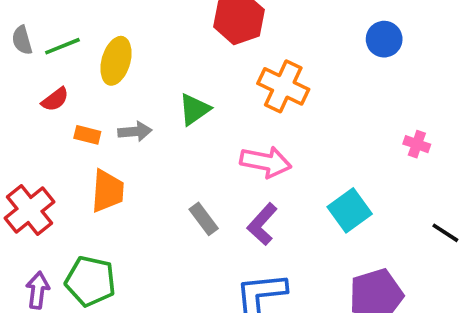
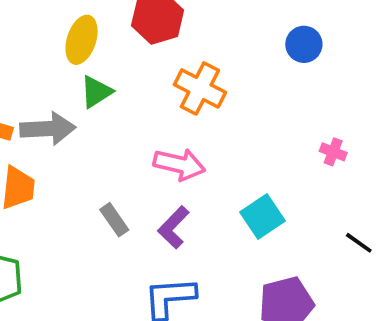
yellow ellipse: (116, 61) -> (82, 40), moved
green triangle: (194, 109) -> (96, 92), moved
gray arrow: (135, 132) -> (48, 129), size x1.6

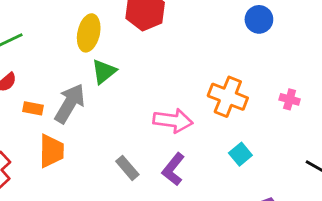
orange cross: (200, 88) -> (228, 97), moved
gray arrow: (48, 129) -> (70, 103), turned -51
cyan square: (263, 217) -> (240, 154), size x0.7

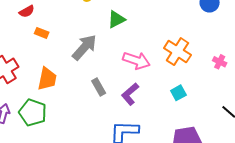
green triangle: (104, 72) -> (116, 19), moved
gray arrow: (70, 103) -> (84, 47), moved
orange trapezoid: (51, 151) -> (47, 79), moved

